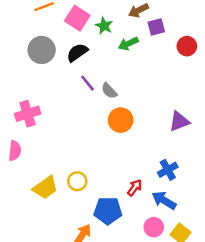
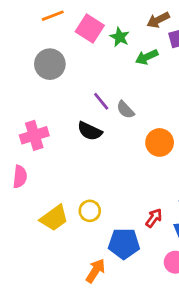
black semicircle: (77, 53) -> (90, 131), moved, turned -120
orange circle: (121, 120) -> (160, 142), moved

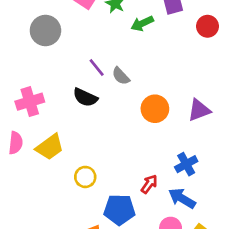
yellow trapezoid: (54, 218) -> (50, 147), moved

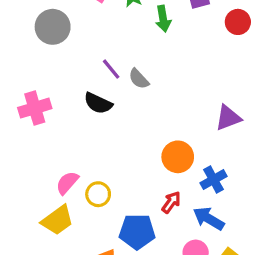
green arrow: (142, 23) -> (163, 19), turned -75
orange circle: (155, 109) -> (178, 157), moved
pink semicircle: (16, 143) -> (67, 183), moved, turned -145
yellow trapezoid: (50, 147) -> (57, 220), moved

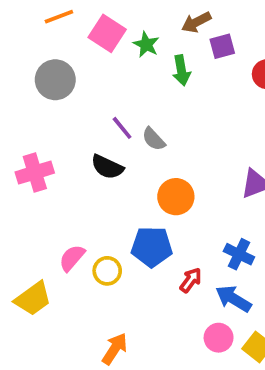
orange circle: (178, 157) -> (176, 197), moved
blue cross: (213, 180) -> (239, 254), turned -35
yellow trapezoid: (57, 220) -> (33, 299), moved
blue pentagon: (137, 232) -> (152, 247), moved

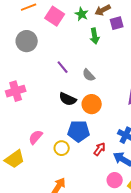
green star: (146, 44) -> (82, 14), moved
gray semicircle: (154, 139) -> (89, 75), moved
black semicircle: (107, 167) -> (68, 99), moved
yellow circle: (107, 271) -> (62, 148), moved

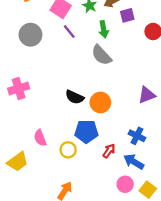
purple line: (63, 67) -> (69, 31), moved
gray semicircle: (89, 75) -> (101, 55), moved, size x1.5
pink semicircle: (36, 137) -> (40, 138), turned -63

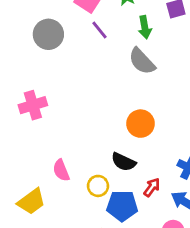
black semicircle: (75, 97) -> (124, 162), moved
blue pentagon: (86, 132) -> (122, 206), moved

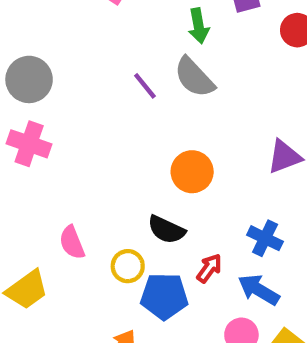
purple line: (99, 30) -> (145, 86), moved
gray circle: (48, 34) -> (29, 79), moved
pink cross: (33, 105) -> (29, 144), turned 36

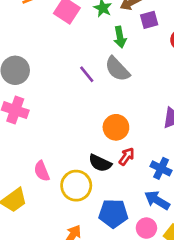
yellow circle: (128, 266) -> (76, 186), size x1.5
red arrow: (209, 268) -> (127, 156), moved
blue pentagon: (164, 296) -> (113, 213), moved

